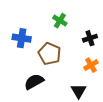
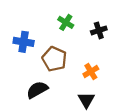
black cross: (90, 38) -> (99, 30), moved
orange cross: (91, 65) -> (91, 72), moved

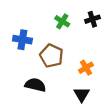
black cross: (99, 30) -> (92, 19), moved
black semicircle: (37, 90) -> (35, 85), turned 42

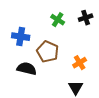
black semicircle: (35, 85) -> (27, 69), moved

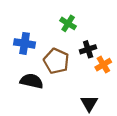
black cross: (86, 18) -> (88, 49), moved
orange cross: (80, 63) -> (103, 65), moved

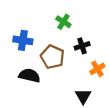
orange cross: (103, 65) -> (97, 69), moved

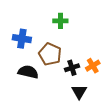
green cross: (63, 22) -> (60, 21), turned -32
black cross: (82, 46) -> (72, 68), moved

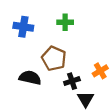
blue cross: (22, 39) -> (23, 27), moved
black cross: (72, 68) -> (72, 81), moved

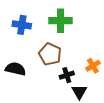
green cross: (65, 22) -> (60, 21), size x1.5
black semicircle: (30, 78) -> (16, 69), moved

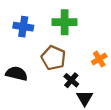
orange cross: (93, 66) -> (99, 59), moved
black cross: (67, 75) -> (71, 80), turned -32

